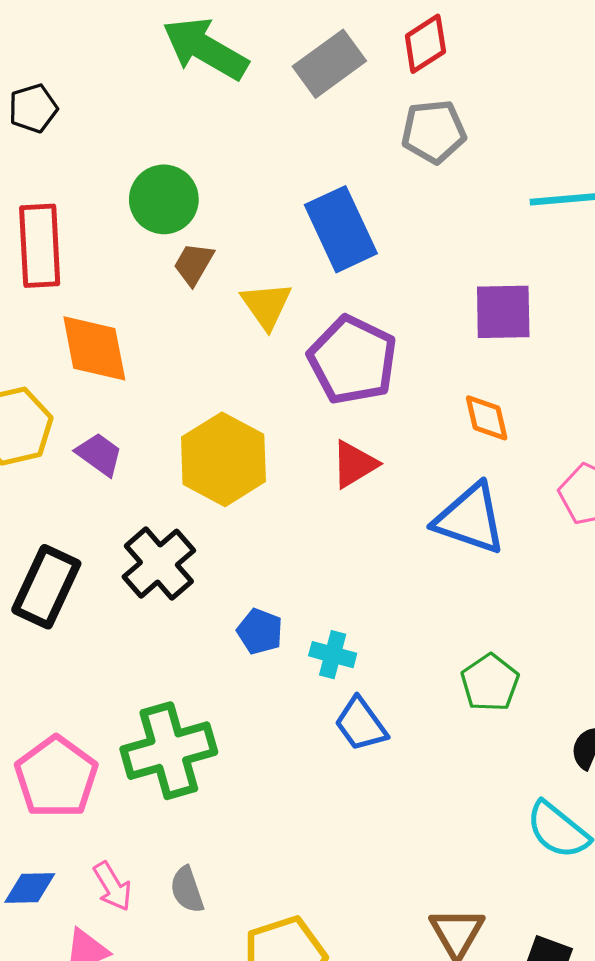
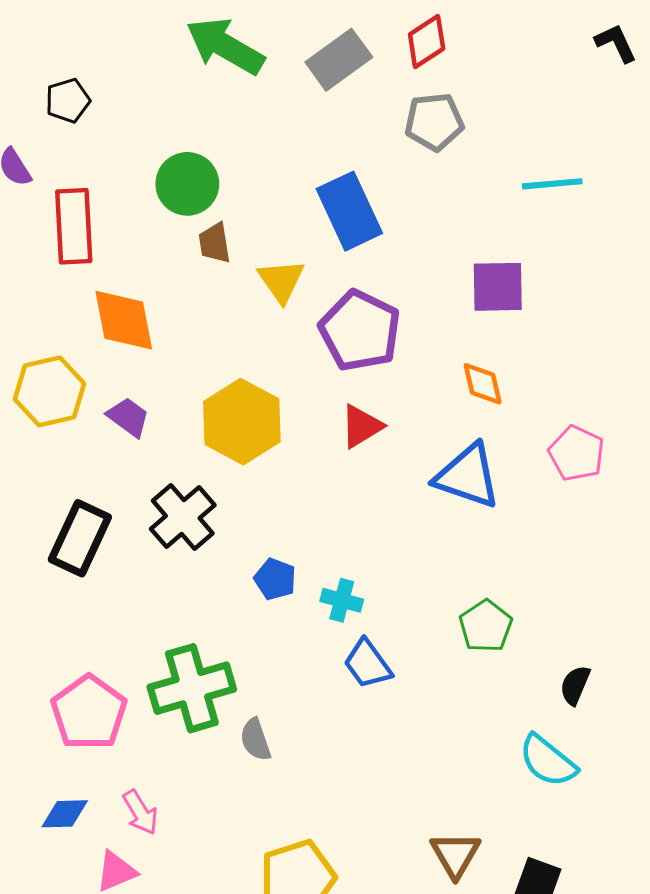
brown trapezoid: (194, 264) -> (215, 243), turned -39
gray semicircle: (187, 890) -> (255, 740), moved

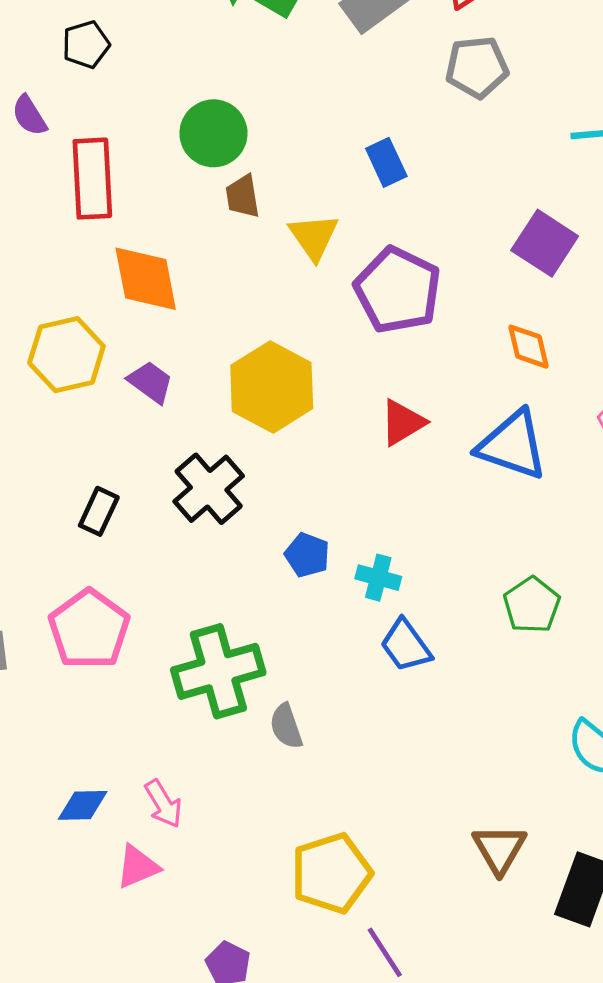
blue rectangle: (349, 211) -> (386, 162), size x0.6
purple square: (498, 287) -> (545, 243), turned 34
red triangle: (361, 426) -> (403, 423), moved
black rectangle: (80, 538) -> (99, 511), size x0.6
pink pentagon: (89, 712) -> (89, 629), moved

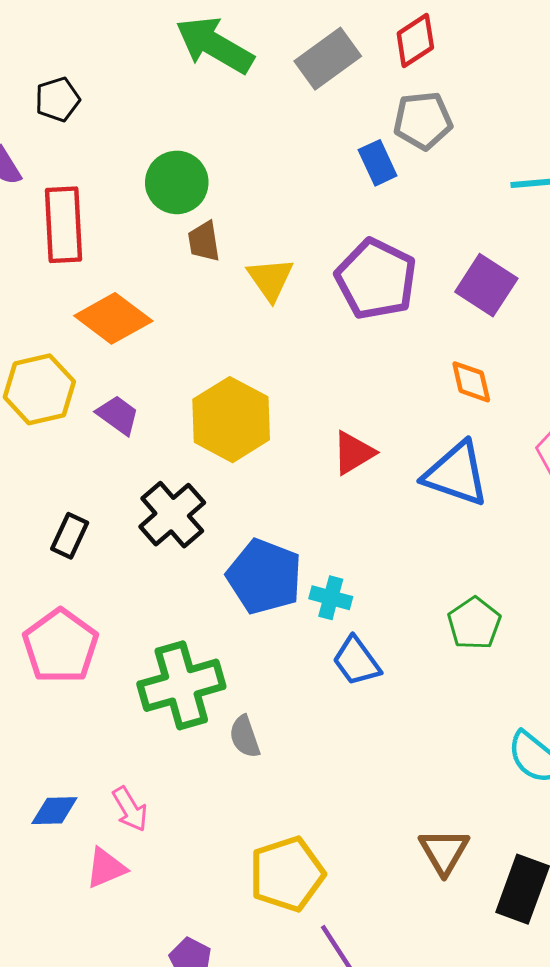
blue rectangle: (386, 162) -> (378, 163), moved
orange diamond: (146, 279) -> (113, 318), turned -42
purple pentagon: (398, 290) -> (376, 279), moved
blue pentagon: (307, 555) -> (264, 577), size x1.8

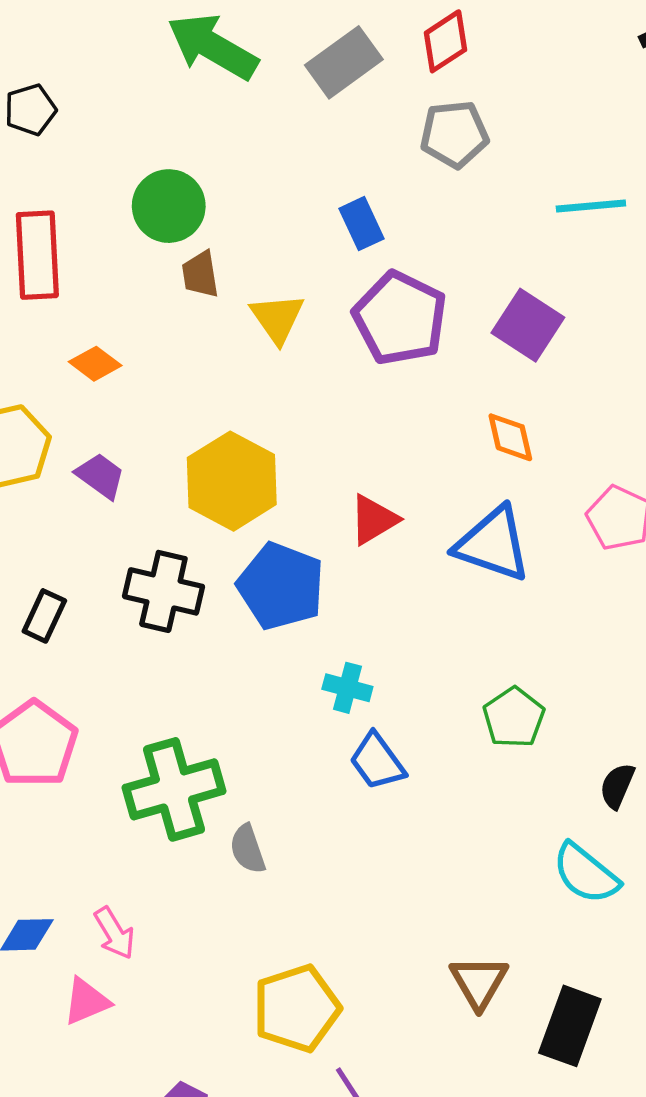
blue rectangle: (378, 163) -> (361, 224), moved
orange diamond: (113, 318) -> (95, 364), size x0.6
black cross: (172, 515) -> (163, 591), turned -36
blue pentagon: (264, 577) -> (281, 586), moved

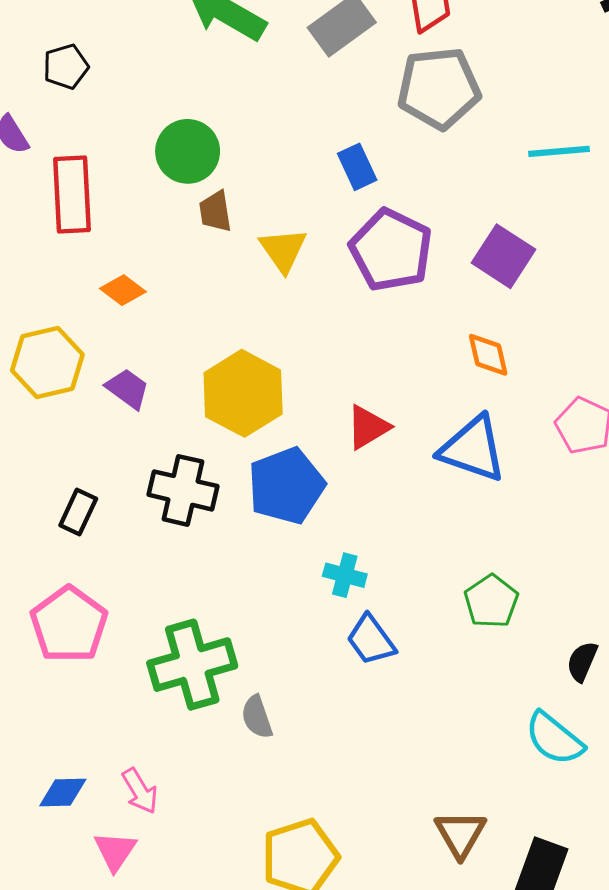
gray pentagon: (454, 134) -> (439, 88), size x1.4
blue pentagon: (281, 586) -> (286, 486), turned 30
pink triangle: (86, 1001) -> (115, 851), turned -33

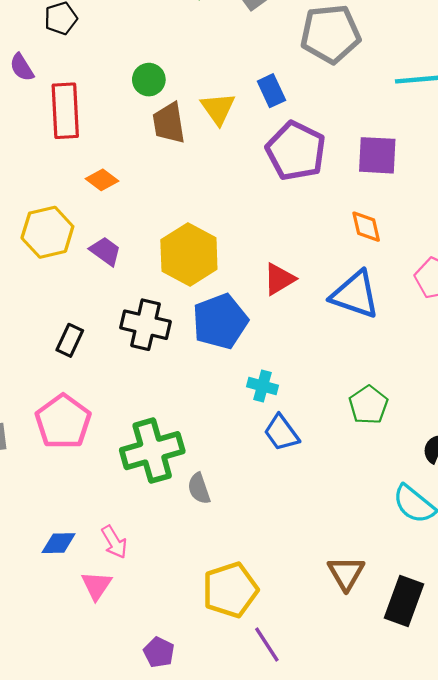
green circle: (188, 151) -> (149, 80), size x0.7
brown trapezoid: (215, 211) -> (169, 123), size x1.4
yellow triangle: (283, 250) -> (218, 109), moved
purple square: (504, 256) -> (377, 155), turned -30

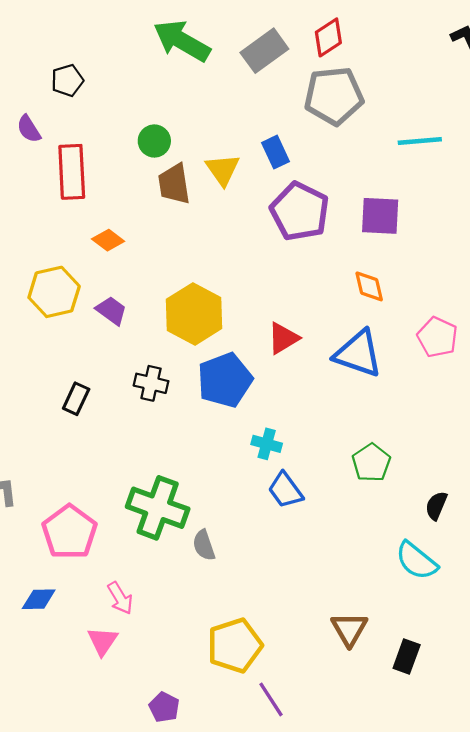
black cross: (145, 325) -> (151, 383), size x0.7
pink pentagon: (63, 422) -> (69, 532), moved
green cross: (152, 451) -> (158, 508), turned 36
blue diamond: (59, 543) -> (39, 599), moved
black rectangle: (404, 601) -> (407, 656), size x0.7

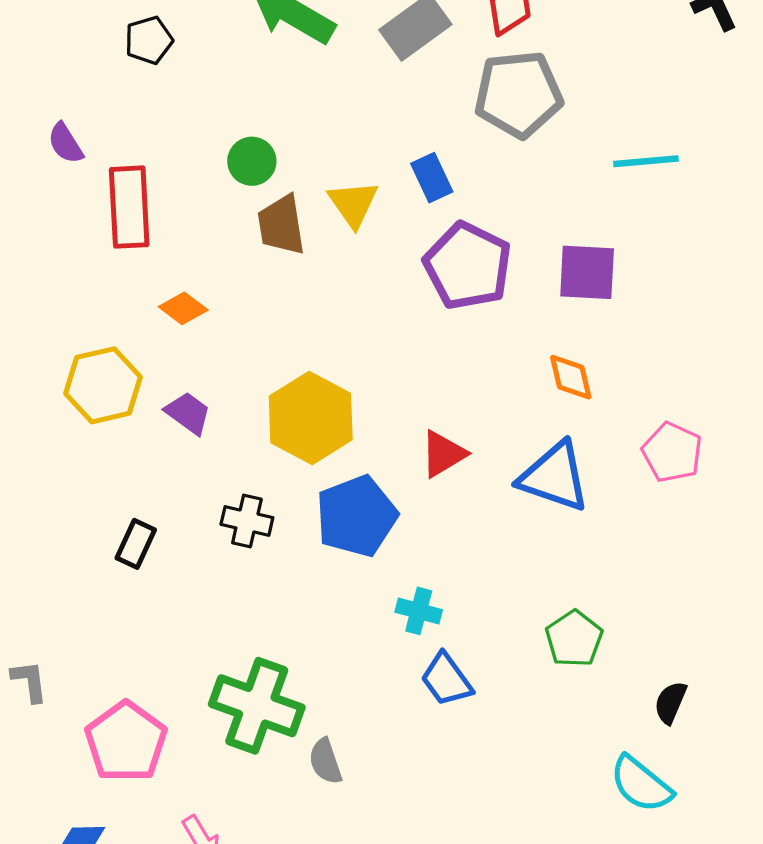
black pentagon: (67, 80) -> (149, 40), moved

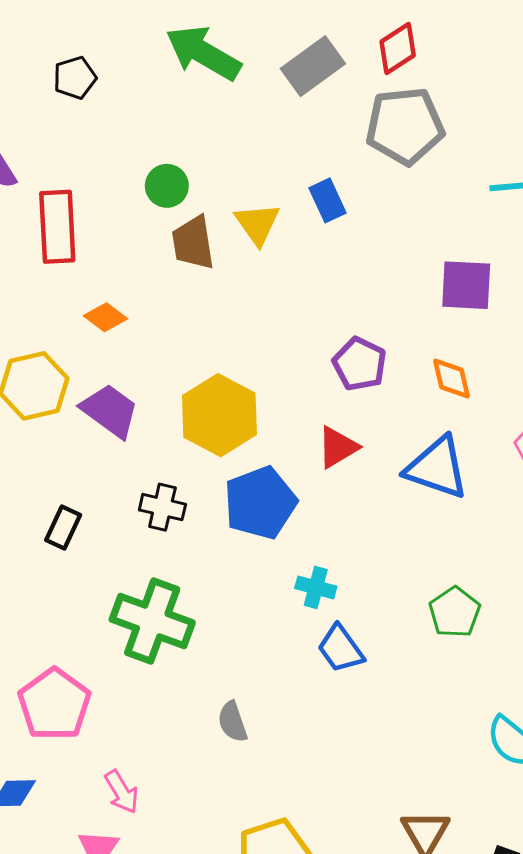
purple pentagon: (468, 266) -> (360, 364), moved, size x0.7
purple trapezoid: (188, 413) -> (110, 411), size x1.4
green cross: (257, 706) -> (152, 621), moved

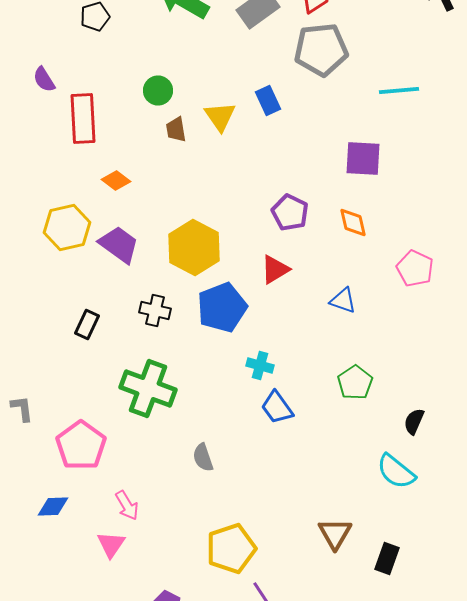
brown trapezoid: (193, 243) -> (176, 130), size x0.7
blue triangle: (437, 468) -> (343, 300), moved, size x0.6

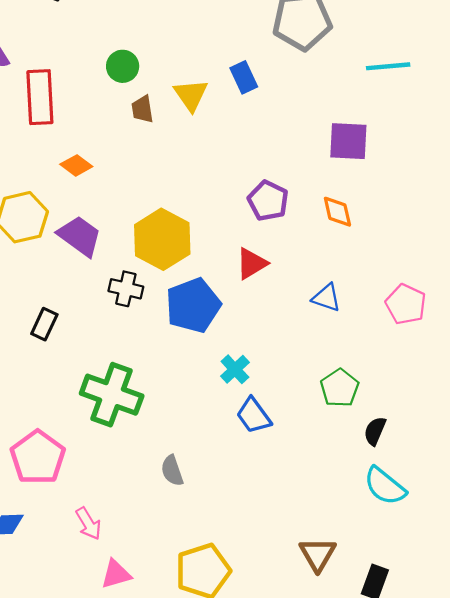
pink pentagon: (415, 268) -> (406, 304), moved
black cross: (155, 310) -> (126, 289), moved
cyan cross: (260, 366) -> (235, 369), turned 32
black semicircle: (414, 422) -> (375, 431), moved
pink triangle: (111, 544) -> (116, 574), moved, turned 40

